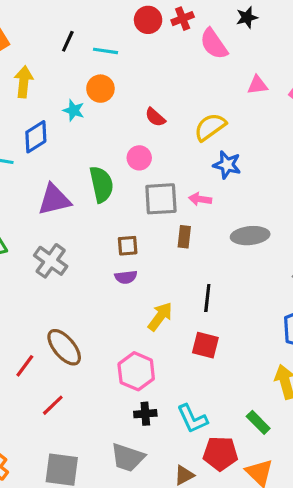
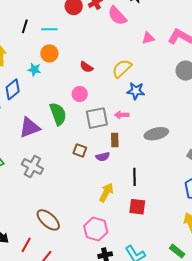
brown square: (128, 246) -> (80, 150), turned 32
purple semicircle: (126, 277) -> (103, 157), moved
red line: (25, 366) -> (26, 245), moved

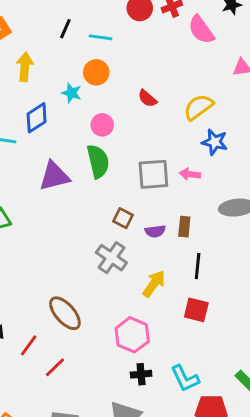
pink circle: (80, 94) -> (102, 125), moved
brown rectangle: (115, 140) -> (184, 227), moved
gray cross: (32, 167) -> (111, 258), moved

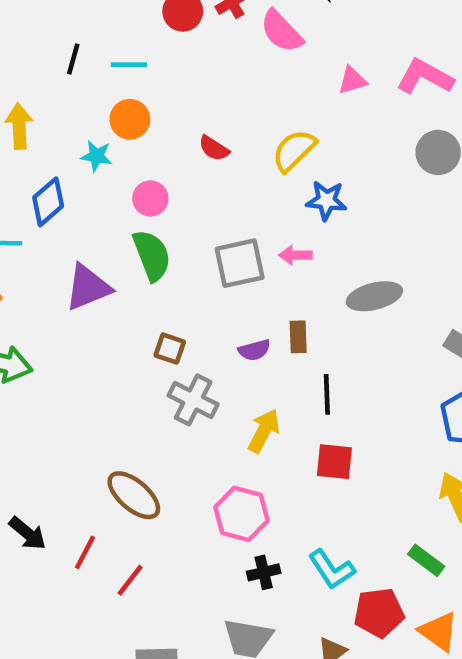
brown square: (123, 218) -> (170, 349), moved

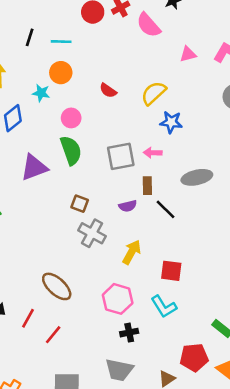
brown rectangle: (298, 337) -> (147, 186), moved
black line: (327, 394) -> (166, 209), moved, turned -45
cyan L-shape: (332, 569) -> (164, 307), moved

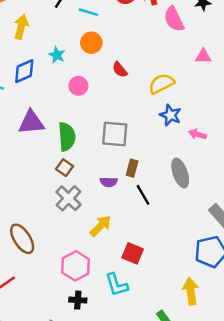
orange circle: (61, 73) -> (91, 43), moved
green semicircle: (71, 150) -> (67, 137), moved
pink arrow: (153, 153) -> (197, 134), moved
gray ellipse: (197, 177) -> (180, 173), turned 68

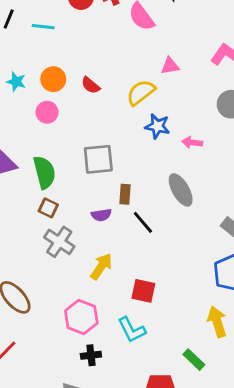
orange circle: (91, 43) -> (53, 79), moved
pink triangle: (203, 56) -> (170, 66), moved

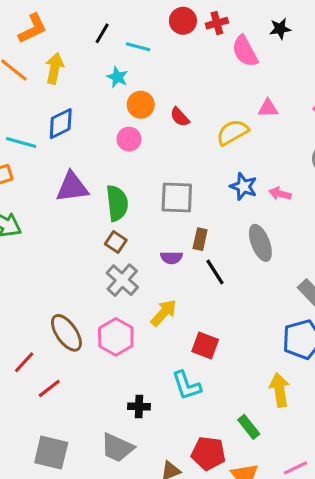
cyan star: (16, 82) -> (117, 77), moved
blue star: (157, 126) -> (243, 186), moved
pink hexagon: (81, 317) -> (116, 337), moved

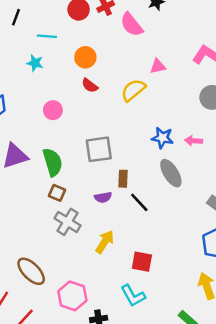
black line: (102, 33) -> (16, 17), moved
orange circle: (141, 105) -> (85, 57), moved
blue star: (243, 186) -> (162, 138), moved
pink arrow: (280, 194) -> (194, 141), moved
pink hexagon: (116, 337) -> (72, 296), moved

